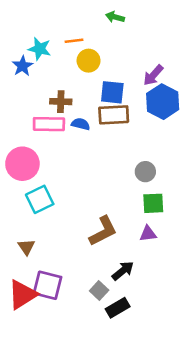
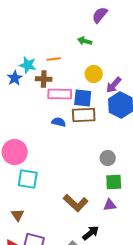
yellow circle: (89, 61) -> (94, 74), moved
brown cross: (61, 102) -> (44, 79), moved
pink rectangle: (49, 124) -> (60, 94), moved
cyan square: (40, 199) -> (28, 179), turned 35
brown L-shape: (103, 231) -> (76, 203), turned 70

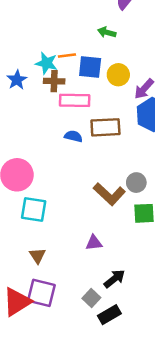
cyan star: (28, 65) -> (46, 63), moved
blue square: (83, 98) -> (90, 67), moved
brown L-shape: (76, 203) -> (109, 194), moved
purple triangle: (110, 205) -> (94, 243), moved
brown triangle: (18, 215) -> (37, 256), moved

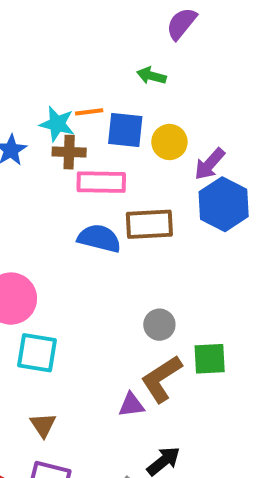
blue semicircle: (73, 136) -> (99, 238), size x1.5
gray circle: (136, 183) -> (159, 325), moved
brown L-shape: (109, 194) -> (161, 379), moved, turned 104

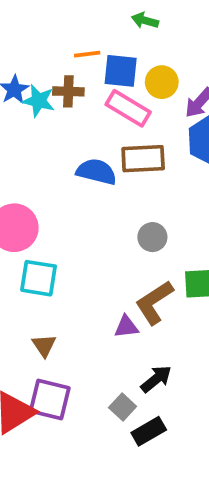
cyan star: (57, 124) -> (39, 101), moved
pink rectangle: (101, 182) -> (128, 108), moved, turned 30
gray circle: (159, 325) -> (152, 237), moved

